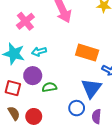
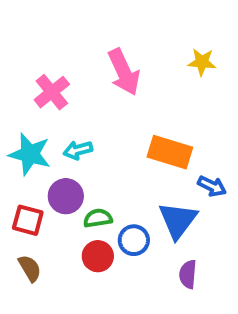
blue circle: (77, 108) -> (134, 240), moved
red circle: (34, 116) -> (98, 256), moved

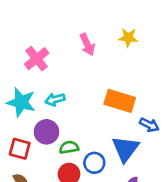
yellow star: (202, 62) -> (128, 38), moved
pink arrow: (124, 72) -> (87, 45), size x0.7

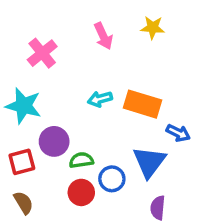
cyan arrow: (55, 99) -> (100, 99), moved
red square: (20, 149) -> (22, 162), turned -30

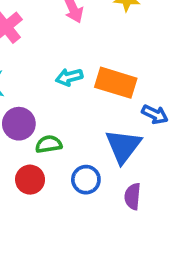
blue circle: (112, 179) -> (86, 180), moved
red circle: (81, 192) -> (30, 180), moved

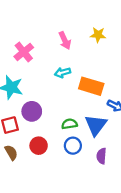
cyan arrow: (69, 77) -> (63, 73), moved
green semicircle: (49, 144) -> (69, 124), moved

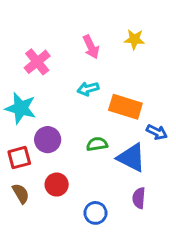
green semicircle: (69, 124) -> (97, 144), moved
blue triangle: (96, 125) -> (131, 158), turned -40
blue circle: (73, 146) -> (95, 213), moved

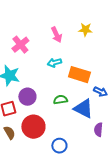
red circle: (57, 185) -> (33, 127), size x1.5
purple semicircle: (139, 198) -> (98, 130), moved

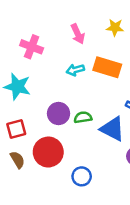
pink cross: (20, 45) -> (32, 47), turned -30
orange rectangle: (79, 75) -> (107, 67), moved
purple circle: (27, 97) -> (59, 113), moved

